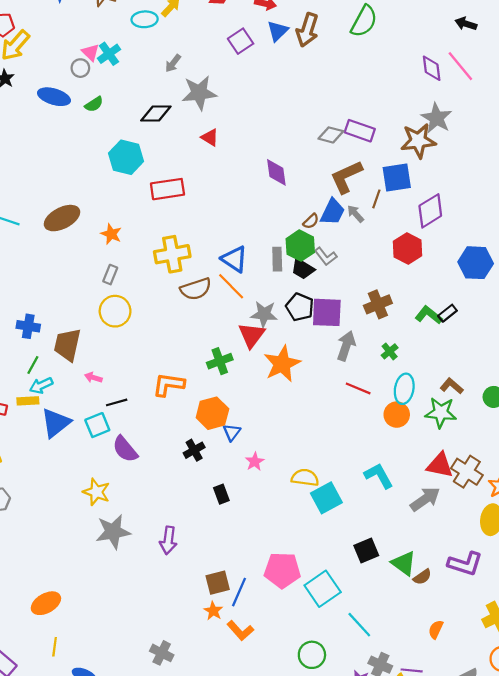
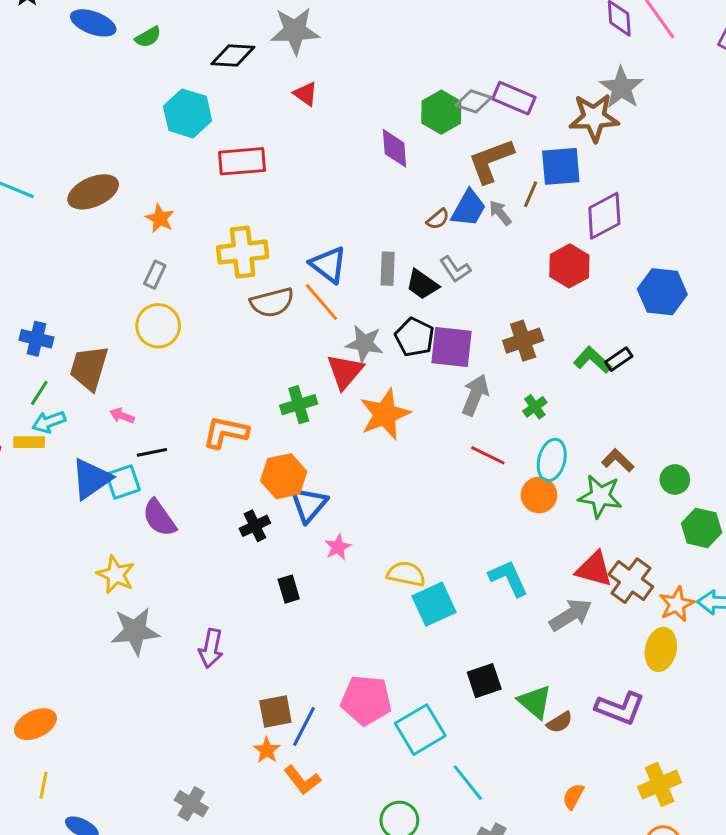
green hexagon: (300, 246) -> (441, 112), moved
blue triangle: (56, 423) -> (91, 479), moved
blue triangle: (232, 432) -> (309, 504), size x1.5

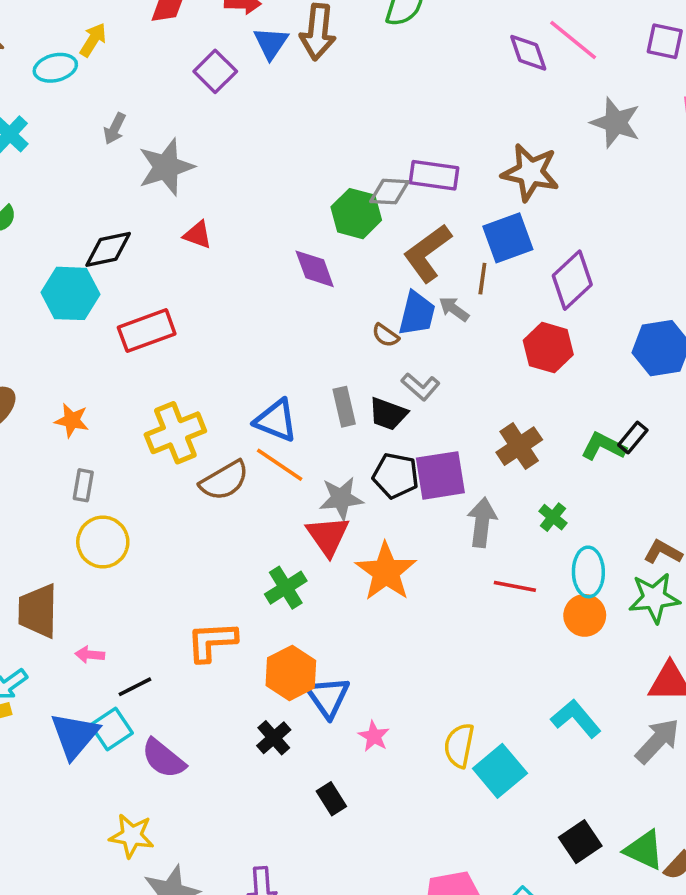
black diamond: (233, 56) -> (108, 249), moved
gray star: (621, 88) -> (616, 123), moved
brown star: (594, 117) -> (530, 172), turned 30
brown semicircle: (438, 219) -> (386, 335), turned 90
yellow semicircle: (406, 574) -> (459, 745), turned -75

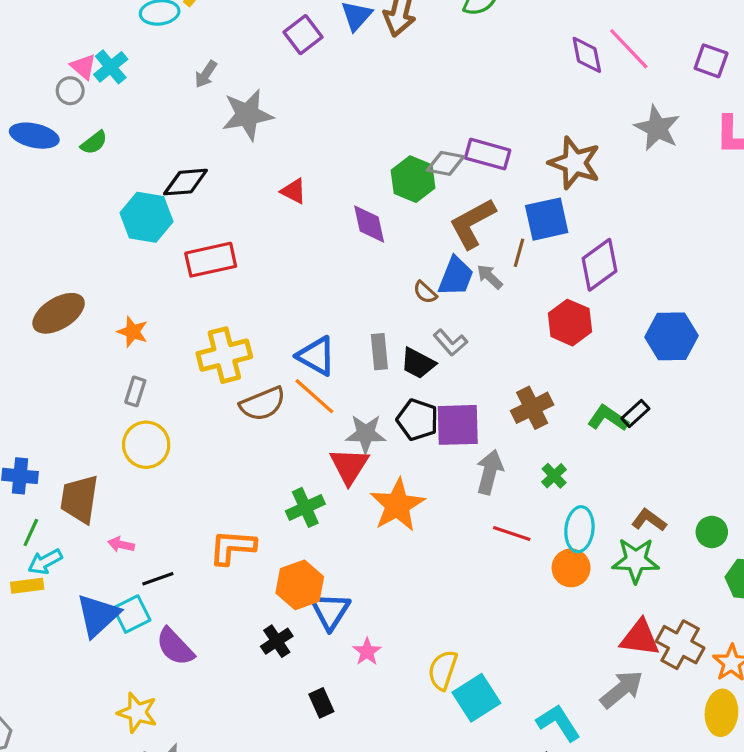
red triangle: (198, 235) -> (294, 191), moved
cyan L-shape: (576, 719) -> (558, 723), moved

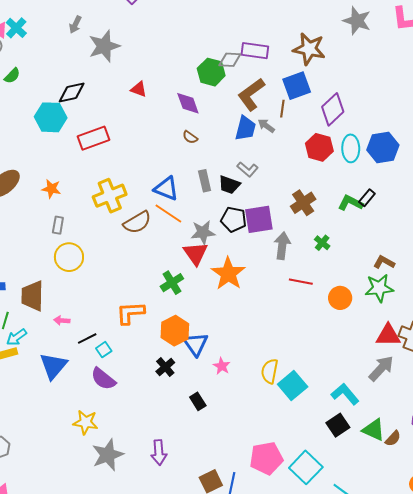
brown semicircle: (425, 292) -> (190, 137), moved
cyan ellipse: (579, 529) -> (351, 148), moved
cyan square: (132, 614) -> (104, 350), moved, size x0.7

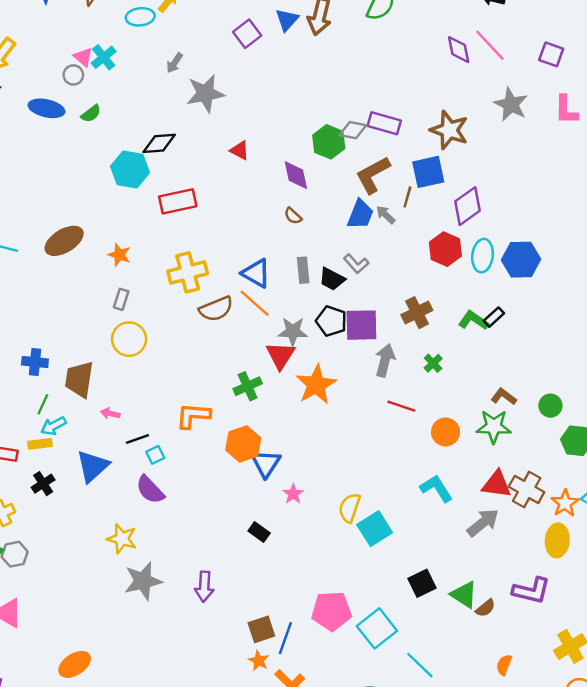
black cross: (165, 367) -> (43, 484), moved
cyan L-shape: (345, 394) -> (436, 488), moved
black rectangle: (198, 401) -> (259, 532), turned -30

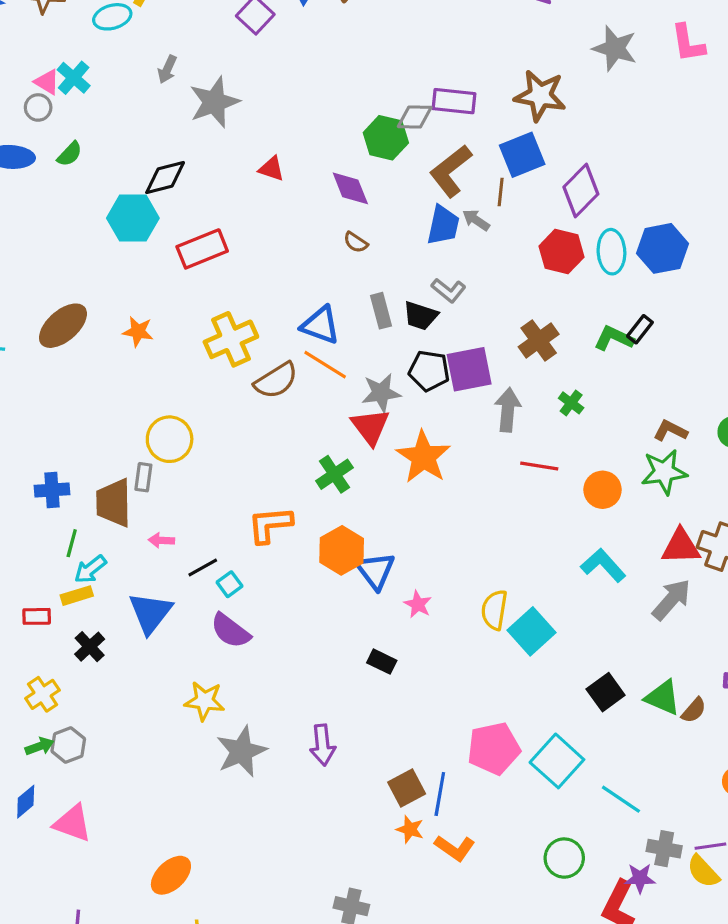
gray rectangle: (121, 299) -> (143, 477), moved

